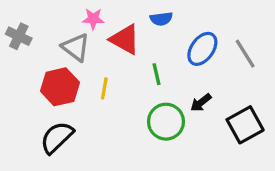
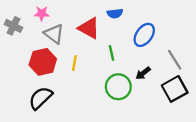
pink star: (93, 19) -> (42, 13), moved
gray line: (245, 54) -> (175, 60), moved

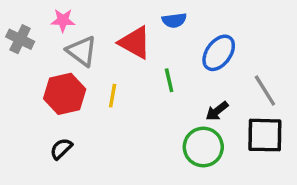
green circle: (118, 87) -> (203, 147), moved
black square: (175, 89) -> (265, 135), turned 30
black semicircle: (41, 98) -> (61, 149), size x0.6

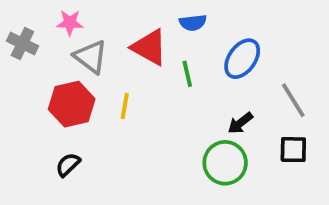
green line: (169, 80) -> (187, 74), moved
black square: (265, 135) -> (293, 150), size x0.7

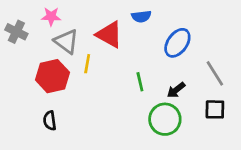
green line: (187, 74) -> (140, 82), moved
yellow line: (125, 106) -> (87, 64), moved
black semicircle: (68, 165) -> (50, 121), turned -54

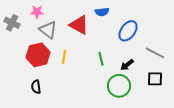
yellow line: (87, 64) -> (64, 57), moved
gray line: (215, 73) -> (155, 53), turned -30

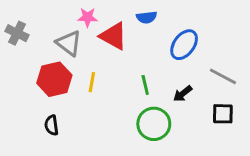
pink star: (37, 12) -> (88, 17), moved
green circle: (119, 86) -> (154, 124), moved

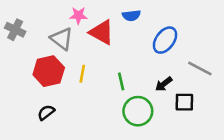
green line: (145, 85) -> (121, 81), moved
black square: (223, 114) -> (184, 102), moved
black semicircle: (52, 125) -> (46, 112), turned 60

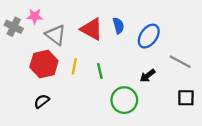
pink star: (78, 16) -> (35, 16), moved
blue semicircle: (131, 16) -> (118, 26), moved, turned -98
green line: (121, 81) -> (100, 71), moved
black square: (184, 102) -> (186, 98), moved

